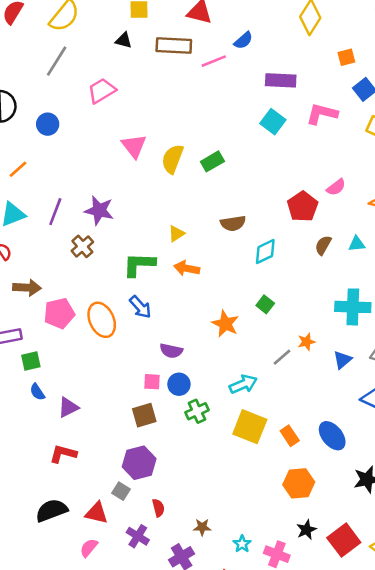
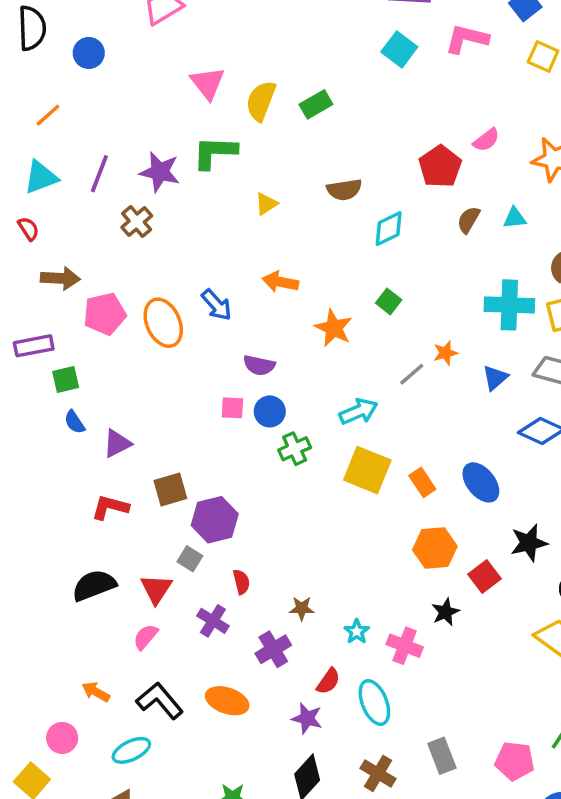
green L-shape: (139, 264) -> (215, 152), moved
orange arrow: (187, 268) -> (280, 282), moved
brown square: (144, 415) -> (170, 490), moved
red triangle: (97, 513) -> (156, 589), turned 50
red square: (344, 540) -> (484, 576), moved, size x0.7

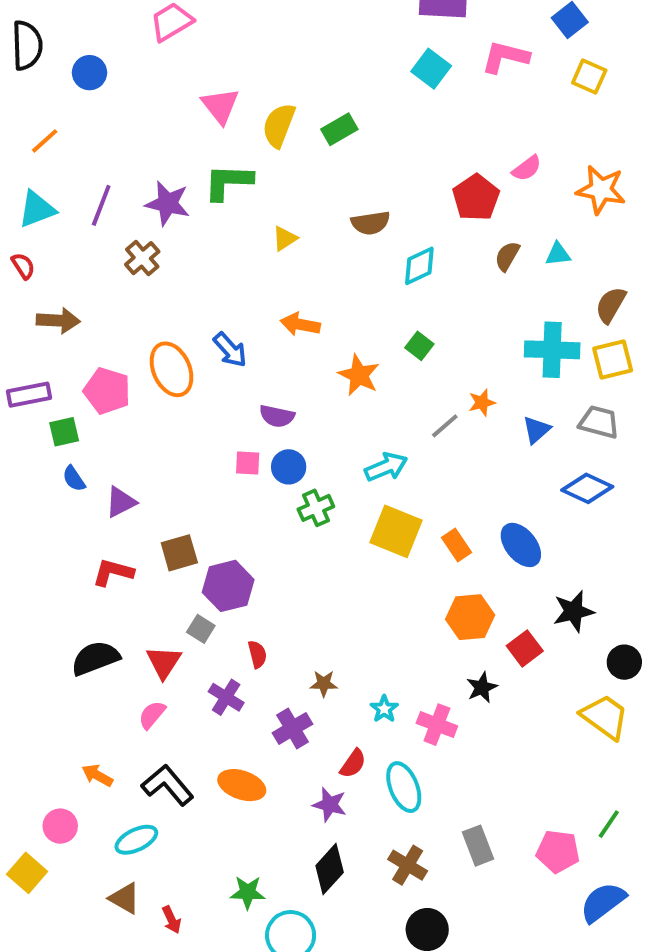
pink pentagon: (105, 314) -> (107, 391), moved, turned 30

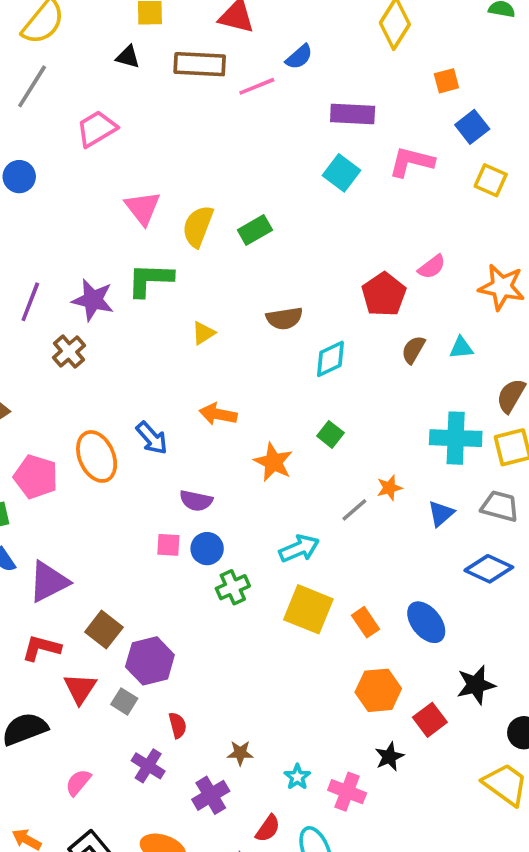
purple triangle: (121, 502) -> (49, 582), size x1.4
brown square: (179, 553) -> (104, 630), turned -36
red triangle: (164, 662) -> (80, 689), moved

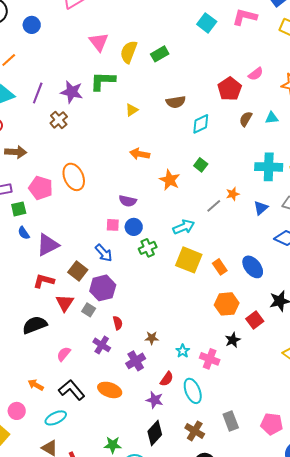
blue arrow: (152, 438) -> (104, 253), moved

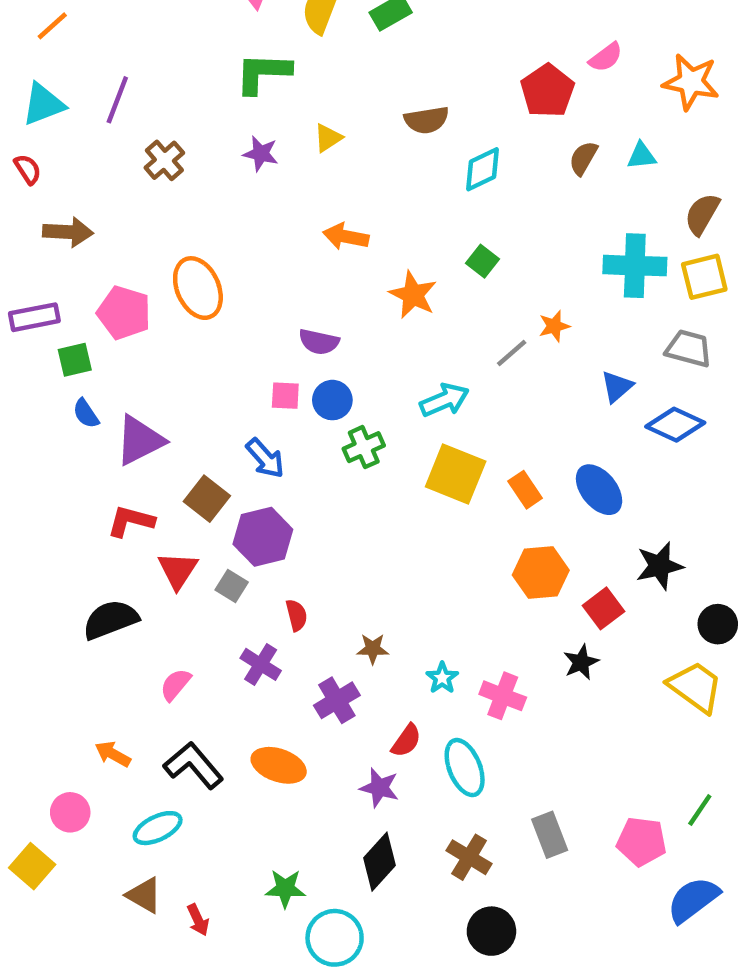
purple star: (72, 92) -> (261, 154), moved, size x0.7
blue triangle: (261, 208) -> (617, 387), moved
black star: (233, 340) -> (581, 662), moved

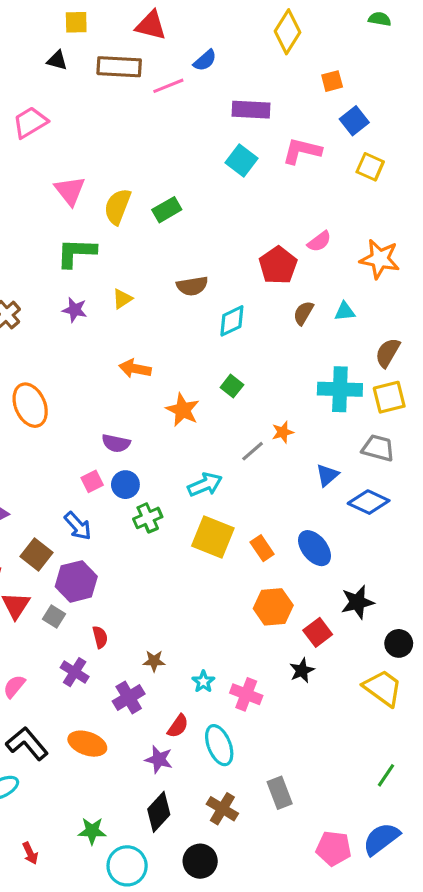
pink square: (285, 396) -> (92, 481), turned -30
pink pentagon: (642, 841) -> (334, 848), moved
black circle: (491, 931) -> (200, 861), moved

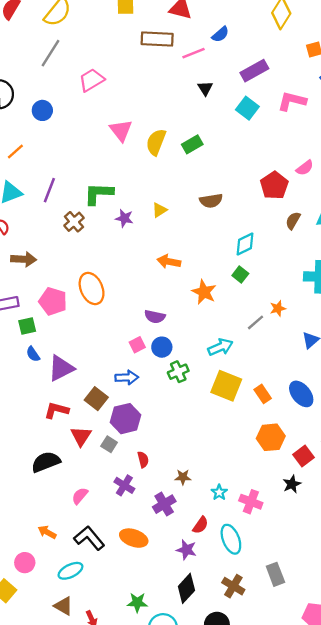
black triangle: (57, 60) -> (205, 88), moved, turned 42
purple rectangle: (251, 110) -> (254, 71), turned -32
green L-shape: (76, 253) -> (99, 194), moved
cyan diamond: (232, 321) -> (245, 244), moved
blue arrow: (78, 526) -> (127, 378), turned -50

